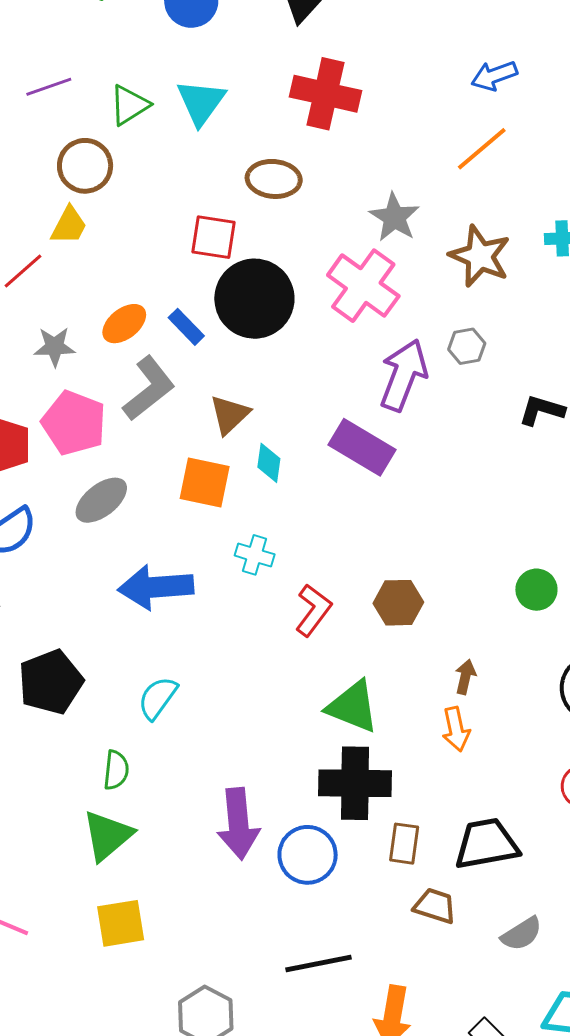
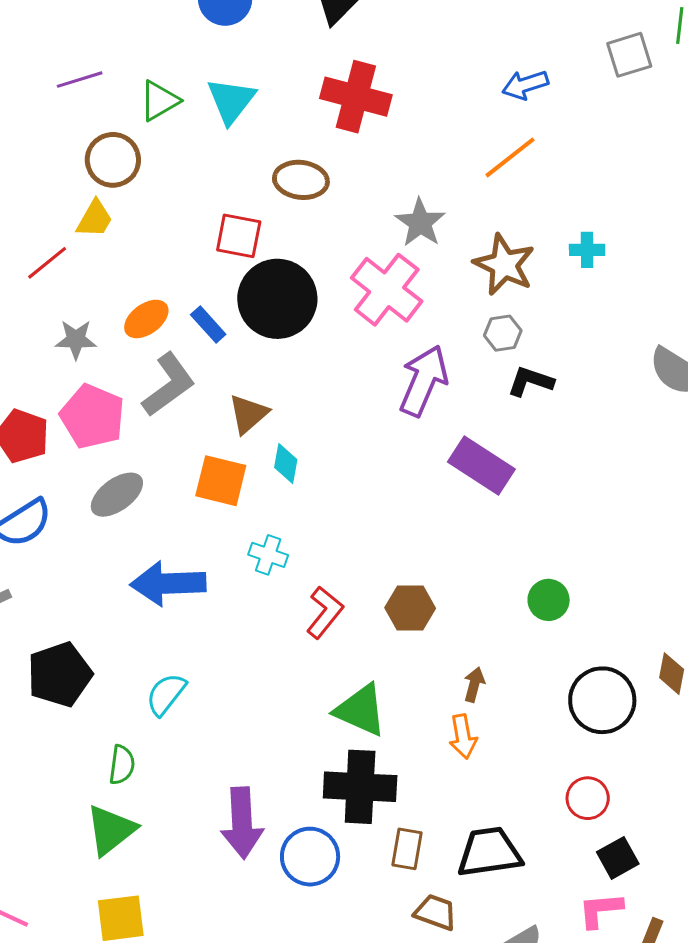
gray hexagon: (467, 346) -> (503, 333), moved
black L-shape: (542, 410) -> (530, 381), moved
purple rectangle: (362, 447) -> (481, 465), moved

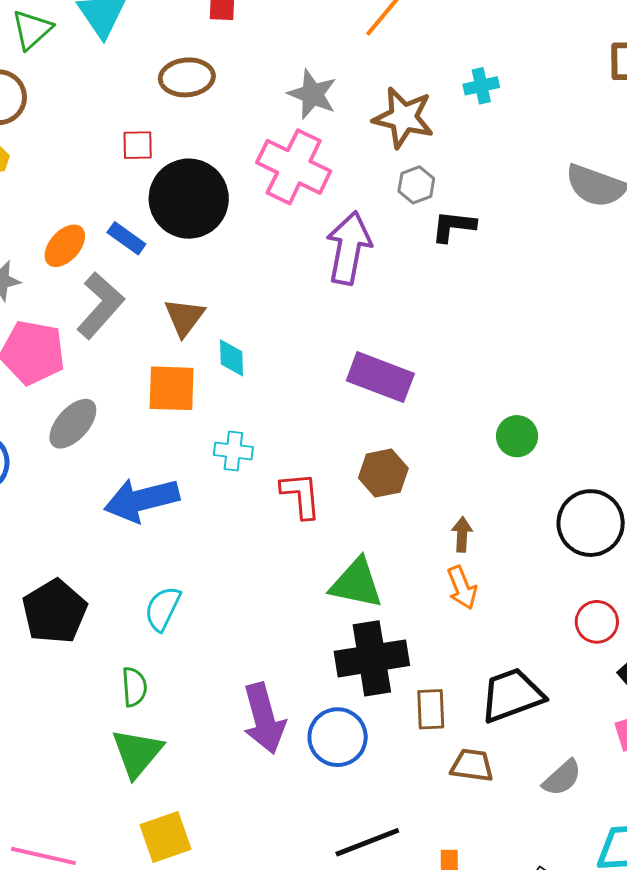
red square: (239, 236) -> (138, 145), size x0.7
purple rectangle: (481, 465) -> (380, 377), moved
red L-shape: (325, 612) -> (301, 495), turned -32

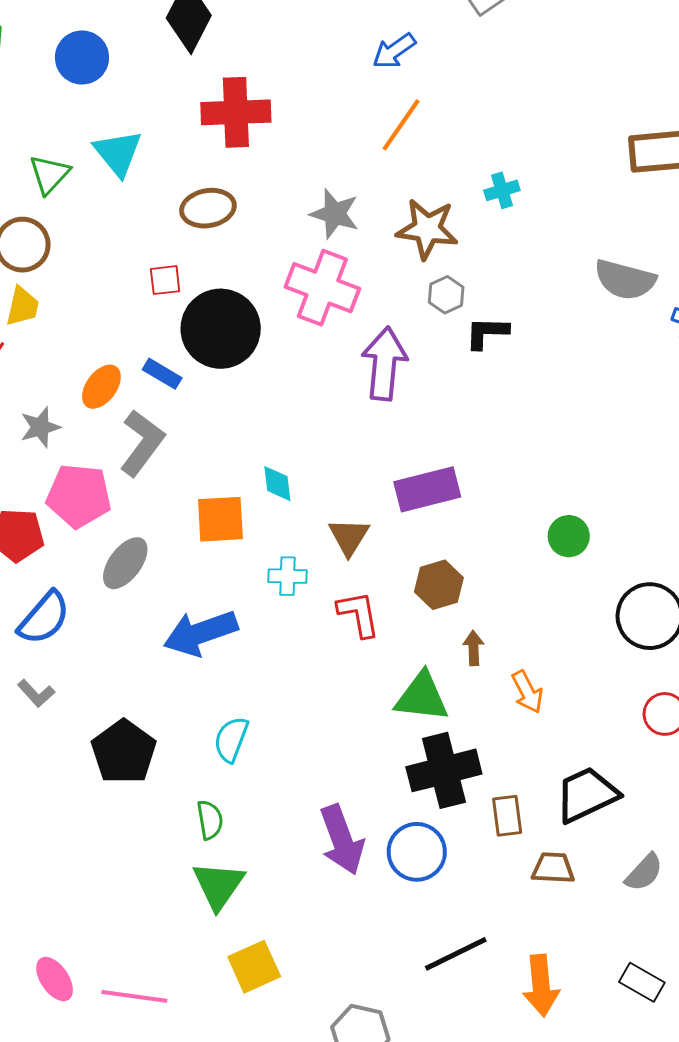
brown triangle: (184, 317) -> (349, 537), moved
purple rectangle: (380, 377) -> (427, 489), turned -30
brown arrow: (462, 534) -> (474, 648), moved

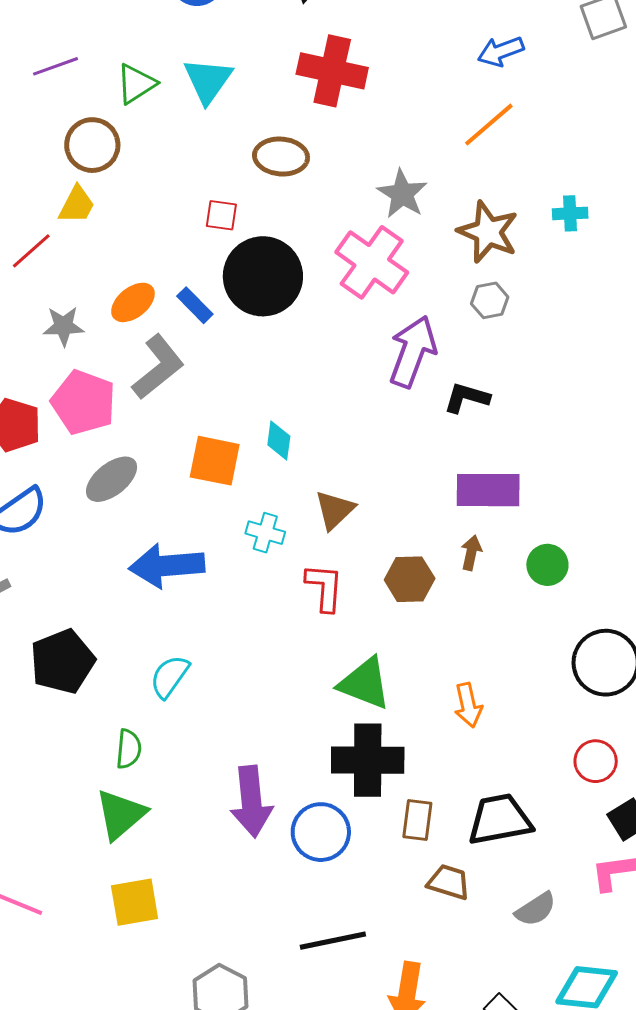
black L-shape: (487, 333) -> (467, 398), moved
purple rectangle: (427, 489) -> (488, 490), moved
brown arrow: (474, 648) -> (471, 553), moved

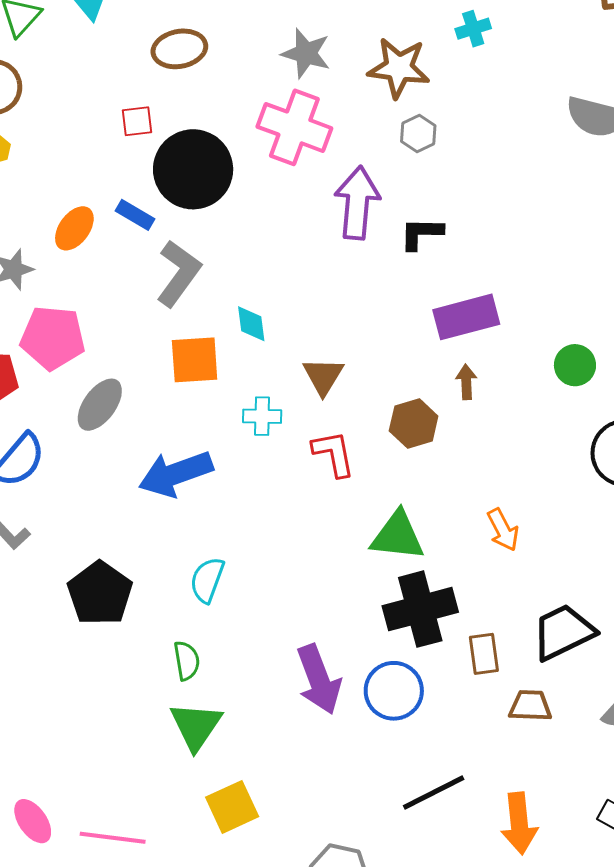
gray L-shape: (158, 367) -> (179, 273), moved
green circle: (547, 565) -> (575, 365), moved

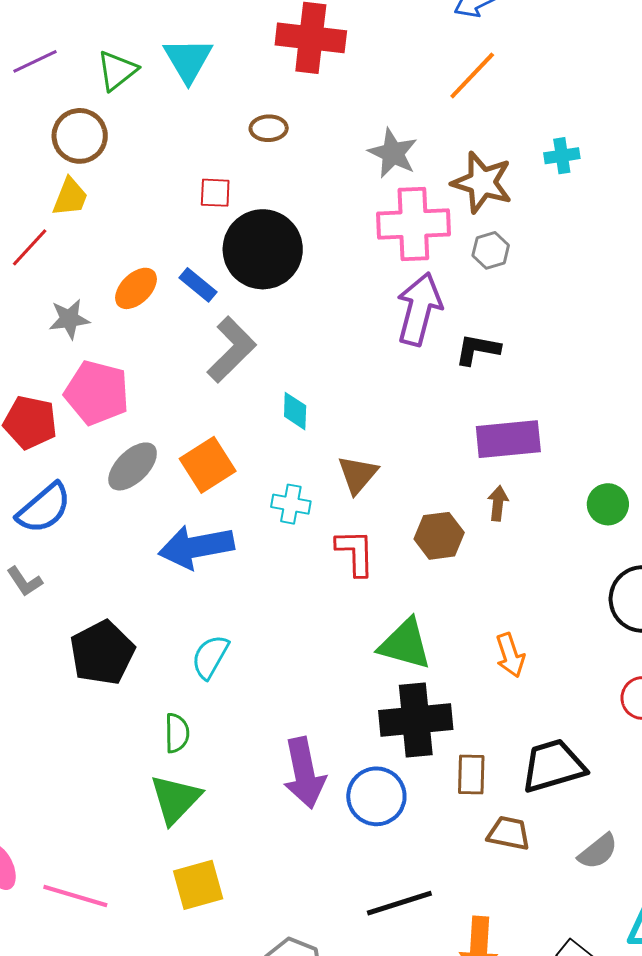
brown ellipse: (179, 49) -> (269, 128), size x0.7
pink cross: (294, 127) -> (413, 224), moved, turned -32
orange square: (195, 360) -> (208, 465), moved, turned -38

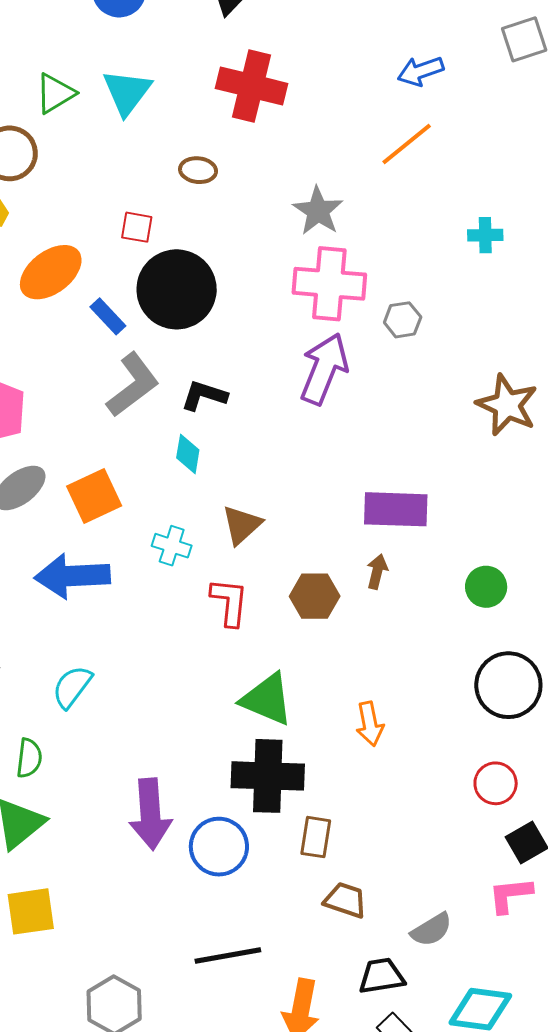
brown star: (482, 182) -> (507, 405), moved
orange ellipse: (136, 288) -> (51, 272), moved, size x1.4
black L-shape: (478, 349) -> (204, 395), moved
black trapezoid: (553, 766) -> (382, 976), moved, size x0.7

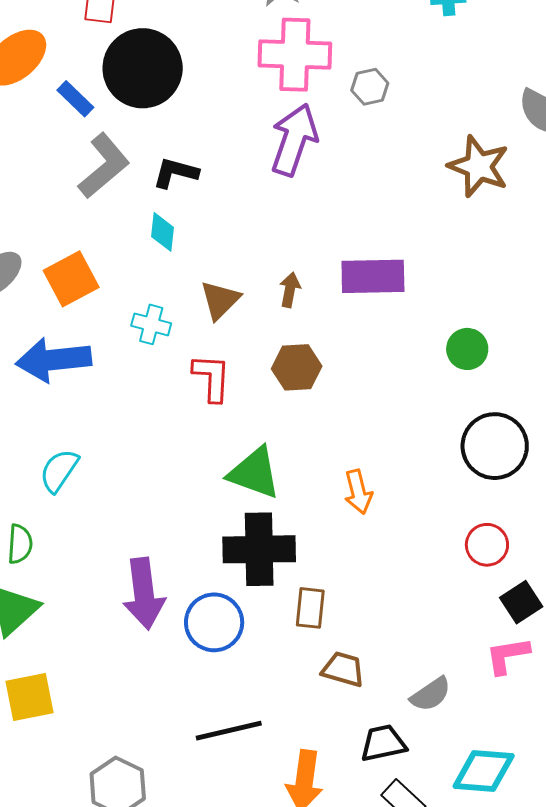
brown arrow: (377, 572) -> (290, 290), moved

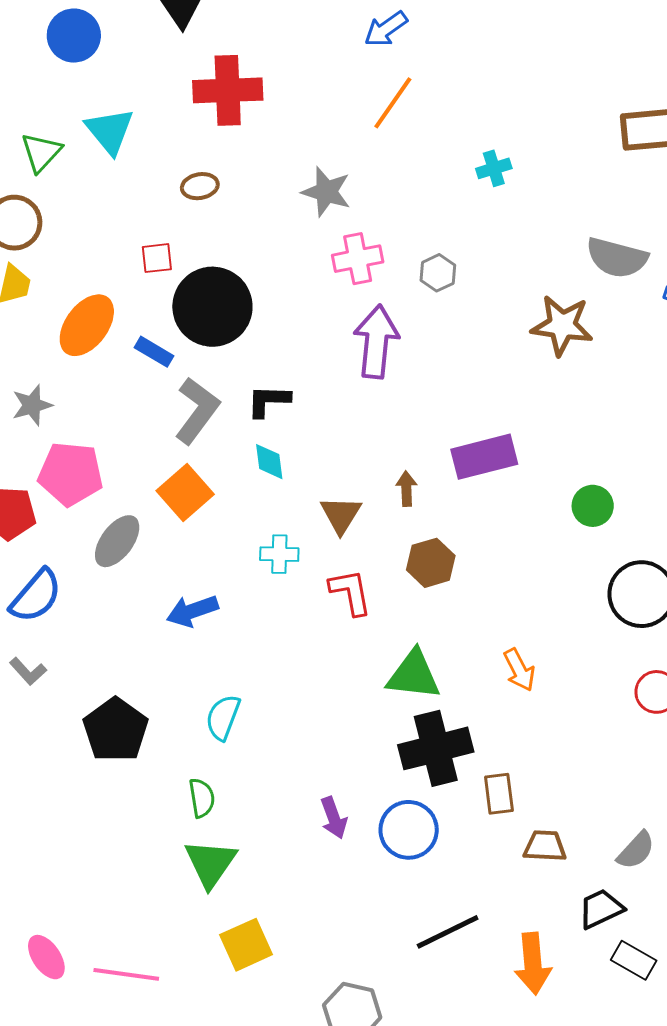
pink cross: (295, 55) -> (358, 259), size x0.7
orange square: (71, 279) -> (185, 493), moved
blue arrow: (54, 360) -> (192, 611), size x0.7
purple arrow: (144, 594) -> (334, 818), size x0.6

